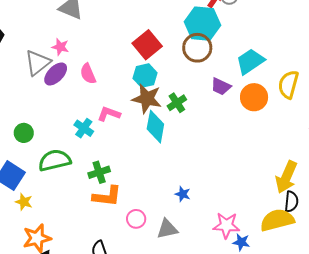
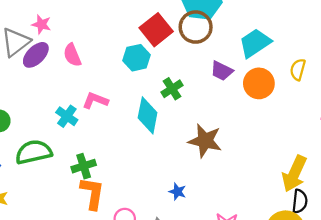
red square: (147, 45) -> (156, 30), moved
yellow semicircle: (288, 85) -> (298, 70), size x0.7
brown star: (147, 99) -> (205, 141), moved
orange L-shape: (107, 196) -> (92, 193), turned -88

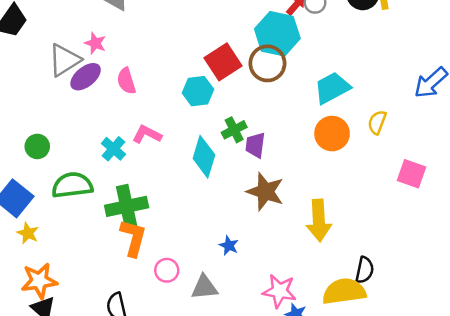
purple trapezoid: (222, 71) -> (255, 145), moved, turned 65
green cross: (84, 166) -> (127, 206), size x1.5
yellow arrow: (294, 174) -> (319, 220), moved, turned -33

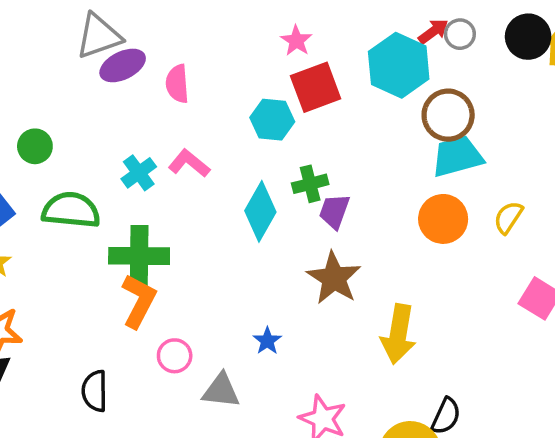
pink star: (95, 43) -> (296, 41), moved
brown circle: (267, 63) -> (448, 115), moved

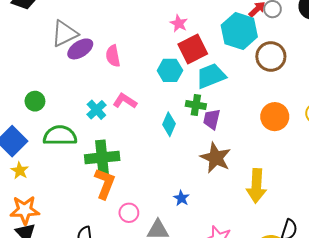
cyan trapezoid: (457, 156) -> (211, 76), moved
green cross: (310, 184) -> (196, 105), turned 30
cyan diamond: (260, 211) -> (169, 124), size x0.7

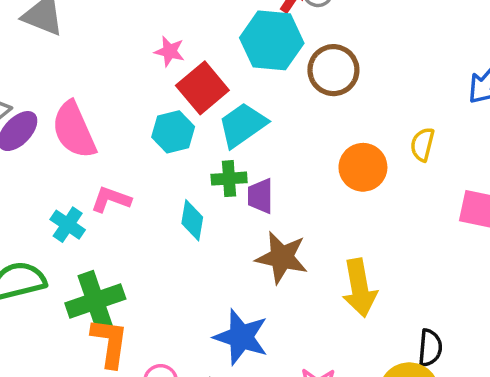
pink semicircle: (113, 56) -> (74, 130), size x1.6
blue star: (181, 198) -> (241, 337), size x2.0

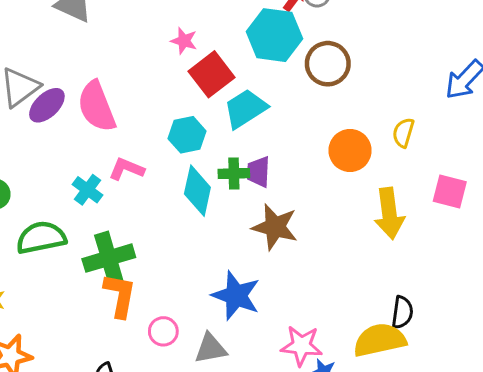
cyan hexagon: (173, 132) -> (187, 135), moved
green cross: (229, 179) -> (234, 174), moved
cyan diamond: (192, 220) -> (197, 191), size x1.4
yellow arrow: (360, 288) -> (389, 213), moved

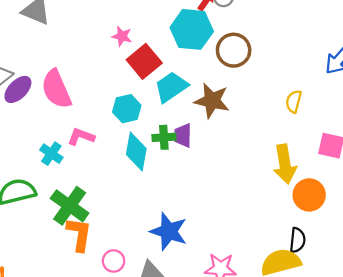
orange circle: (350, 150) -> (309, 195), moved
brown star: (275, 227) -> (212, 101), moved
green cross: (109, 258) -> (70, 206), turned -36

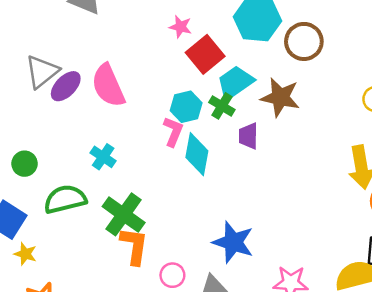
pink L-shape: (81, 137) -> (173, 132), moved, turned 92
green cross: (164, 137) -> (222, 106), moved, turned 35

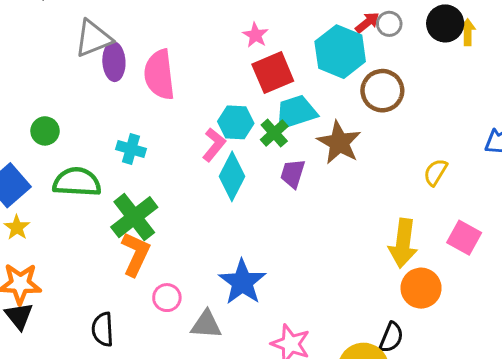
purple ellipse: (66, 86) -> (114, 62), turned -64
cyan cross: (103, 157) -> (131, 149), turned -35

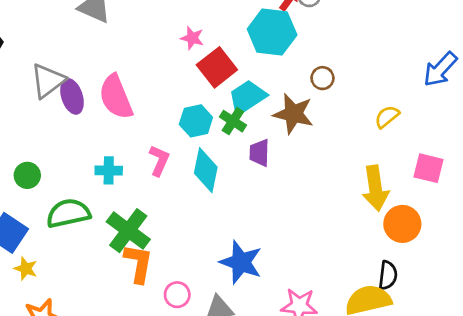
brown circle: (382, 91) -> (322, 78), moved, size x0.6
pink L-shape: (214, 145) -> (159, 160), moved
yellow semicircle: (435, 172) -> (387, 117), turned 35

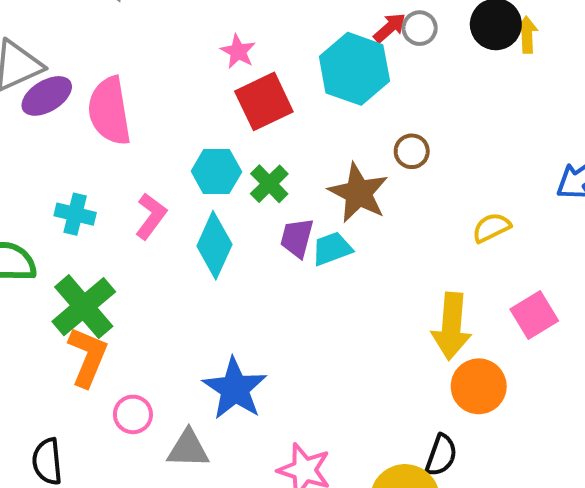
purple ellipse: (72, 96) -> (47, 96), turned 64
cyan trapezoid: (247, 97) -> (332, 249), moved, size x0.7
pink square: (429, 168) -> (534, 315), turned 32

